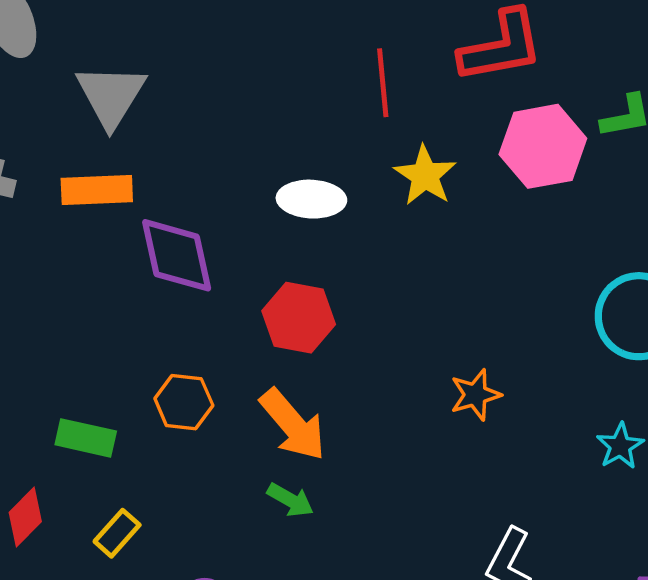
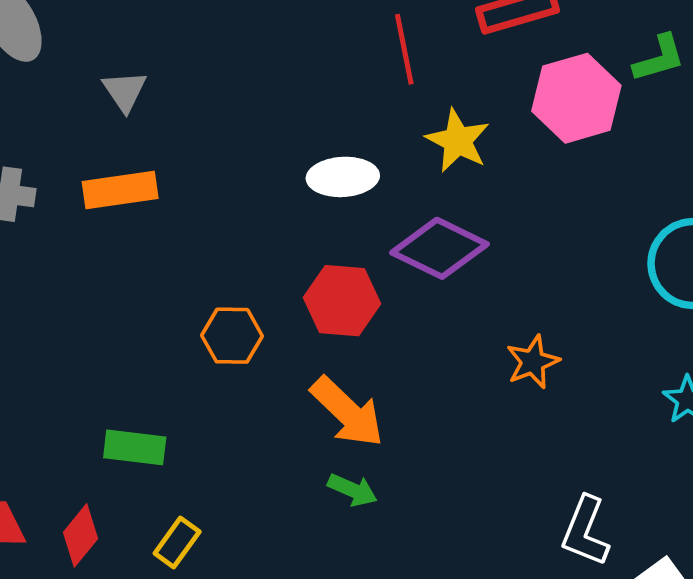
gray triangle: (111, 96) -> (125, 91), size x0.6
purple diamond: (177, 255) -> (440, 248), moved, turned -46
orange hexagon: (184, 402) -> (232, 336), moved

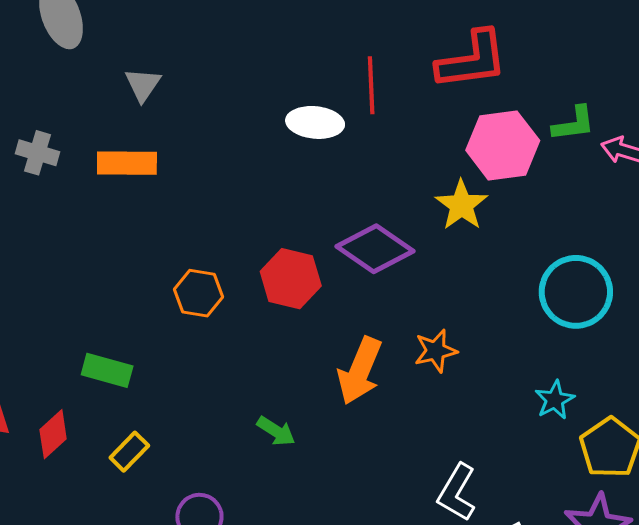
yellow star: (458, 141) -> (461, 205), moved
white ellipse: (343, 177) -> (315, 122), moved
orange arrow: (347, 412) -> (360, 371), moved, turned 60

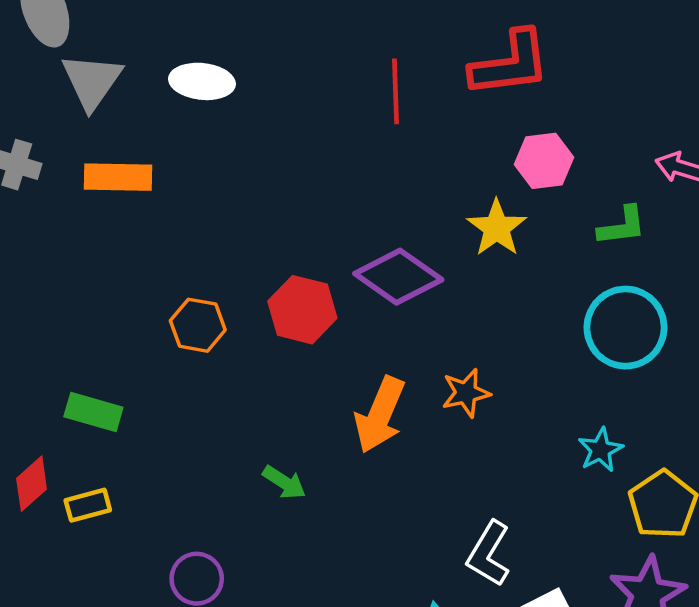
gray triangle: (143, 85) -> (92, 81), moved, size x1.5
white ellipse: (315, 122) -> (202, 81), moved
green L-shape: (574, 124) -> (622, 226), moved
pink hexagon: (503, 145) -> (544, 161), size x0.7
yellow rectangle: (129, 452) -> (88, 505), moved, turned 30

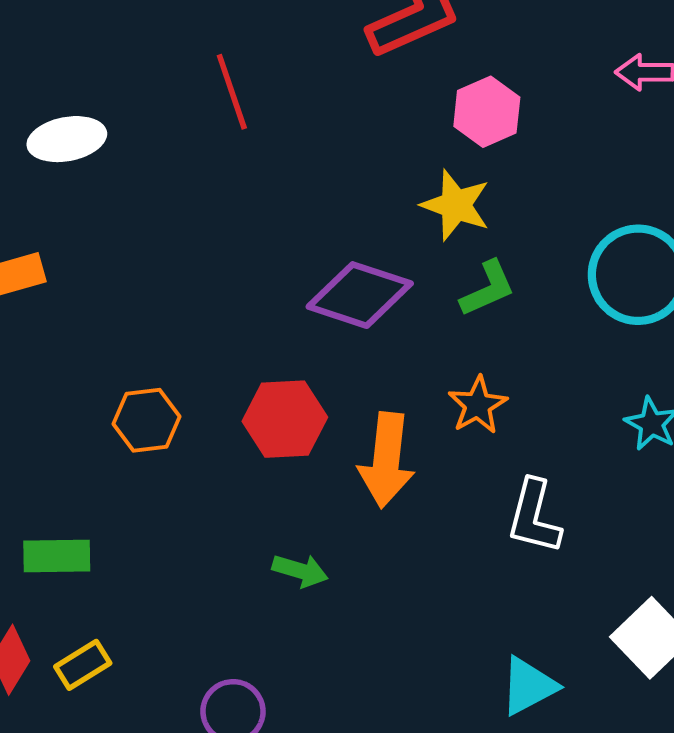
red line: (395, 91) -> (232, 92), moved
green L-shape: (622, 226) -> (488, 289), moved
red hexagon: (302, 310) -> (285, 419), moved
white L-shape: (489, 554) -> (534, 517), moved

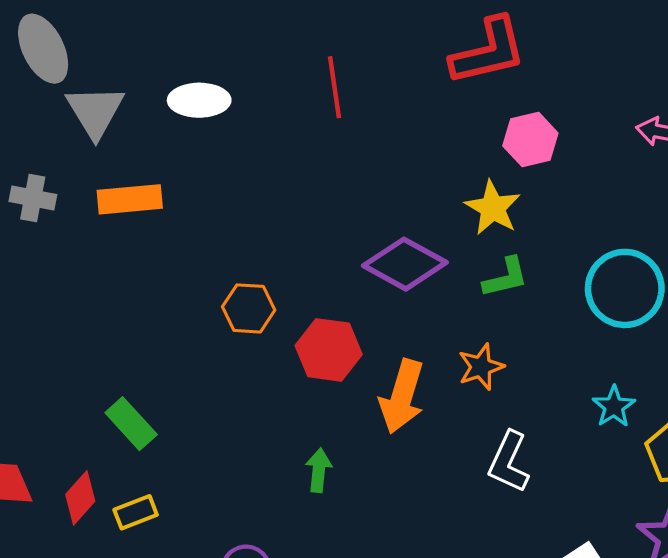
orange hexagon: (147, 420) -> (249, 308), moved
green rectangle: (57, 556) -> (131, 424), turned 38
green arrow: (300, 571) -> (319, 470), turned -111

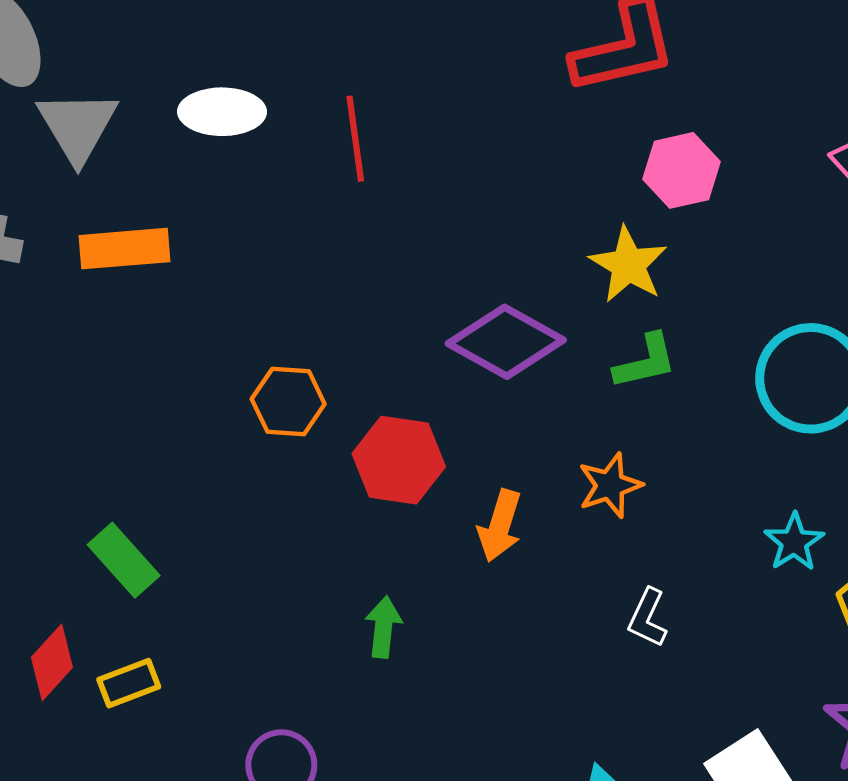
red line: (335, 87) -> (355, 139), moved
orange arrow: (402, 397) -> (500, 526), size x0.7
white L-shape: (509, 462) -> (648, 618), size x0.7

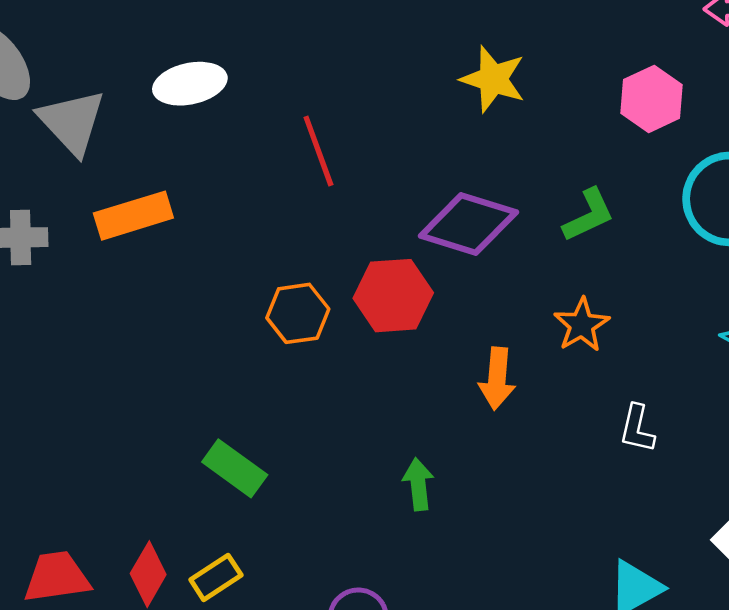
red line: (355, 139) -> (318, 151), moved
pink hexagon: (682, 170) -> (651, 99), moved
yellow star: (628, 265) -> (493, 79), moved
red hexagon: (399, 460) -> (393, 296), moved
green rectangle: (124, 560) -> (235, 468), moved

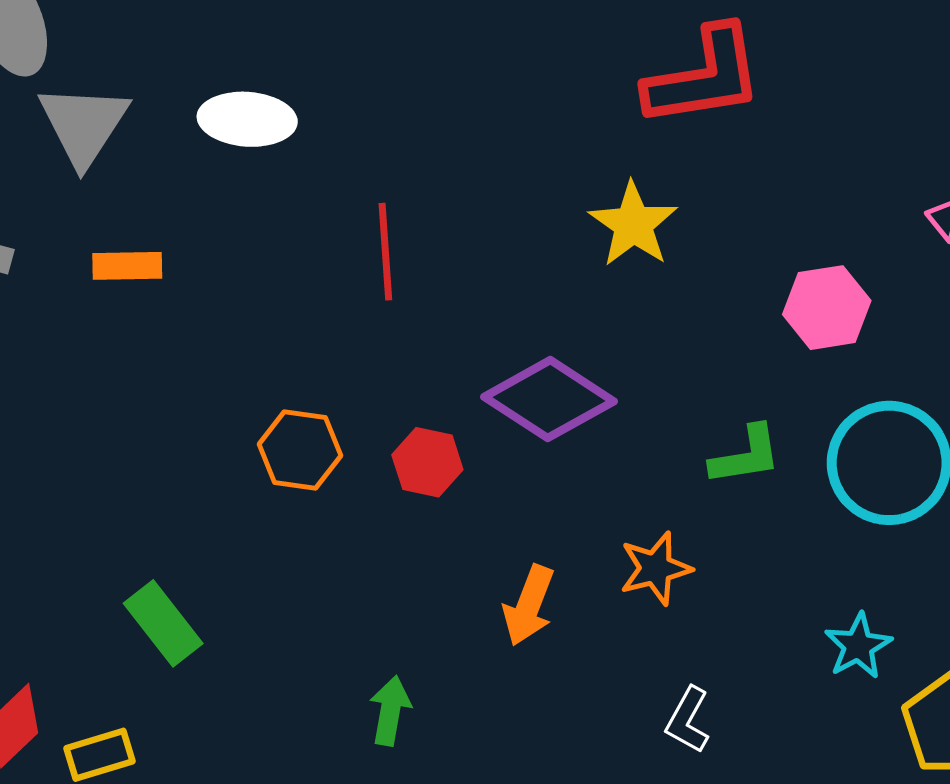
green L-shape: (589, 215) -> (746, 455), moved
orange rectangle: (133, 216) -> (127, 266), size x0.7
red hexagon: (393, 296) -> (427, 462), size x0.7

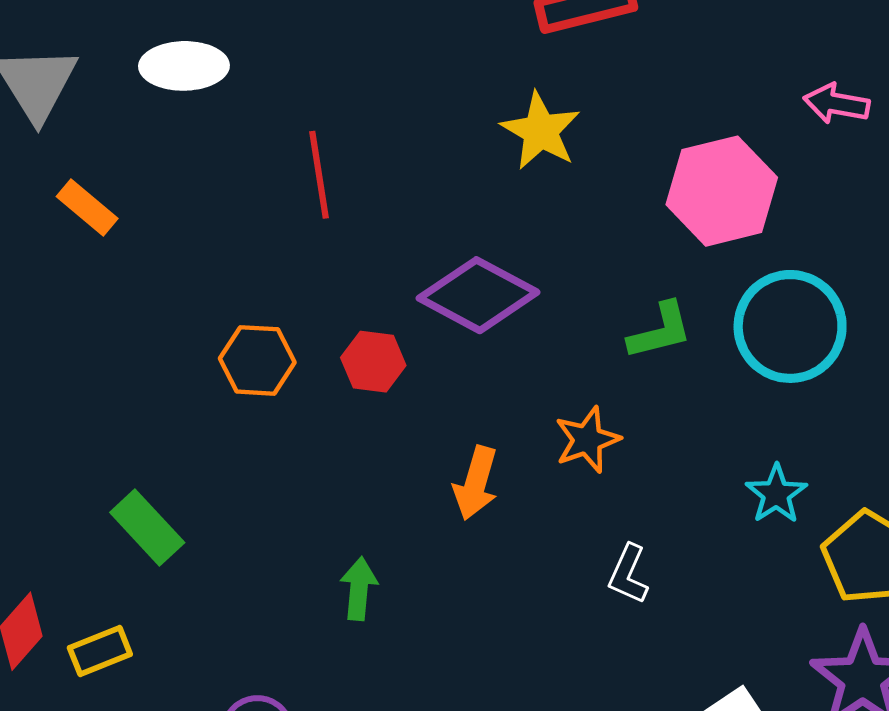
orange rectangle: (127, 266) -> (87, 207), turned 46
pink hexagon: (827, 308) -> (722, 191), size x1.4

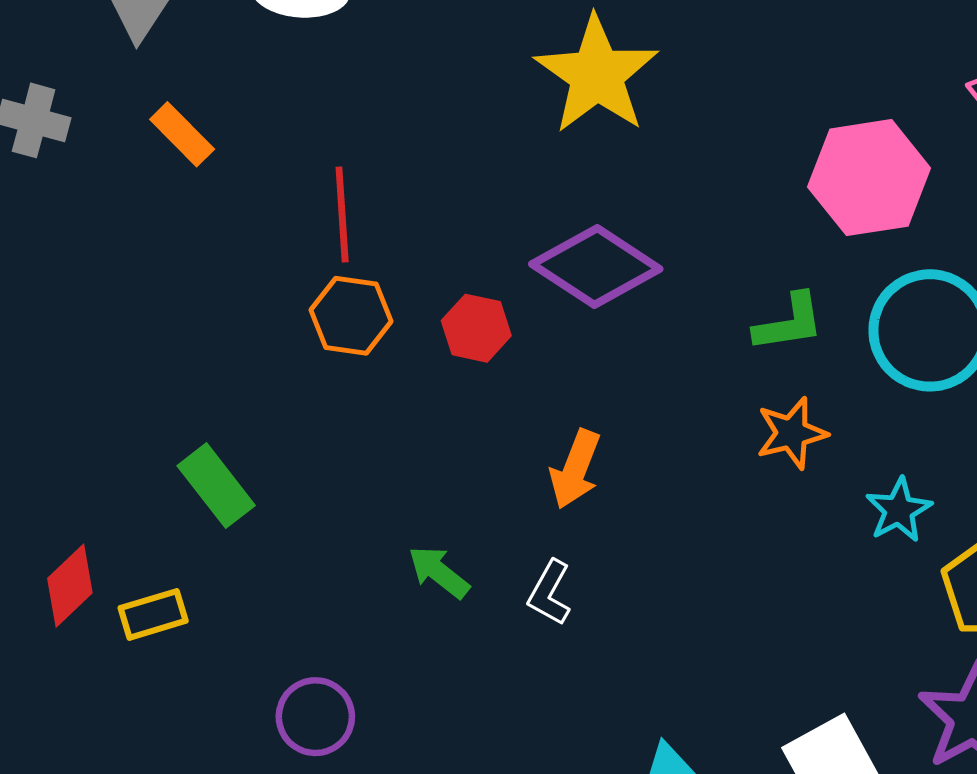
yellow star: (541, 131) -> (597, 75), moved, size x1.4
red line: (319, 175) -> (342, 214), moved
orange star: (587, 440) -> (792, 433), moved
white L-shape: (628, 574) -> (550, 593), moved
green arrow: (359, 589) -> (439, 572), turned -62

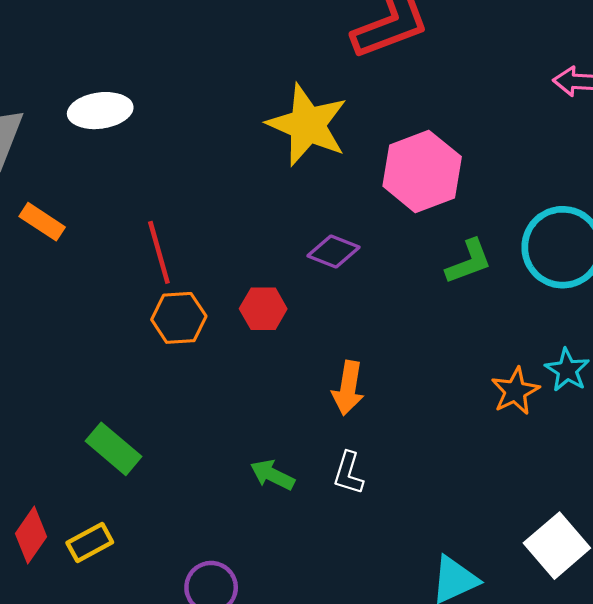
pink hexagon: (869, 178) -> (422, 171), moved
purple diamond: (596, 267) -> (333, 252), size x0.6
orange star: (792, 433) -> (515, 391), moved

